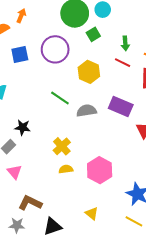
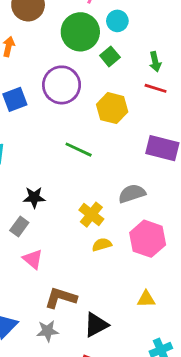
gray semicircle: (86, 111) -> (132, 194), moved
yellow triangle: (92, 213) -> (146, 299), turned -32

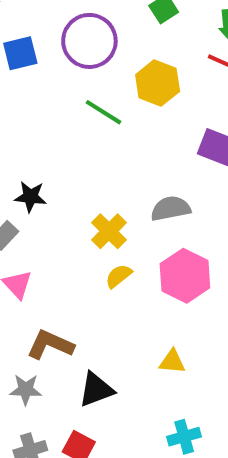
green line: (79, 150) -> (104, 112), moved
yellow semicircle: (102, 245) -> (119, 276), turned -30

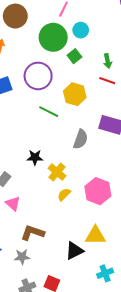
black star: (30, 197) -> (35, 157), moved
gray semicircle: (171, 209) -> (81, 139), moved, turned 126
yellow triangle: (172, 362) -> (95, 236), size x1.5
black triangle: (96, 390) -> (74, 251), moved

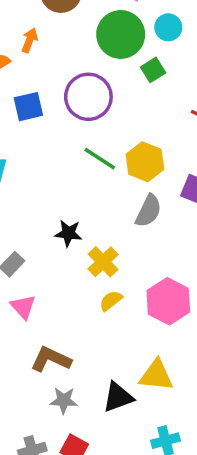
yellow hexagon: (75, 94) -> (145, 162), moved
gray star: (22, 257) -> (64, 400), moved

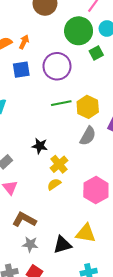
orange arrow: (30, 40) -> (24, 42), moved
green line: (100, 159) -> (61, 103), turned -48
yellow semicircle: (111, 301) -> (54, 184), moved

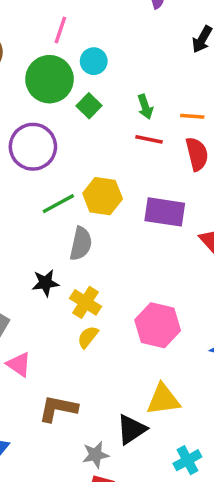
gray semicircle: (88, 136) -> (81, 244), moved
gray star: (30, 244) -> (96, 455), moved

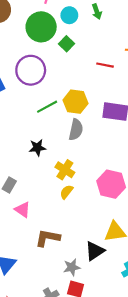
green arrow: (145, 107) -> (97, 12), moved
gray semicircle: (81, 244) -> (76, 130), moved
black star: (45, 283) -> (37, 148), moved

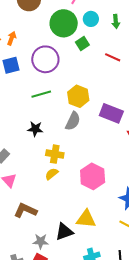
red line: (105, 65) -> (113, 57), moved
green line: (47, 107) -> (41, 94), moved
yellow cross: (65, 170) -> (55, 154), turned -36

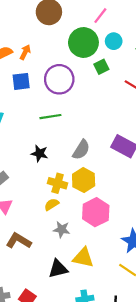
yellow hexagon: (78, 96) -> (84, 180), moved
gray star: (41, 241) -> (62, 229), moved

